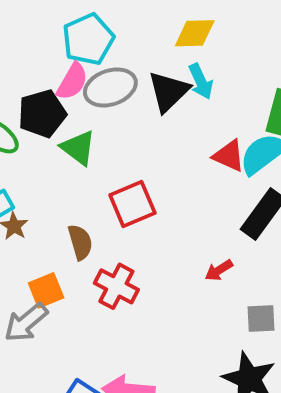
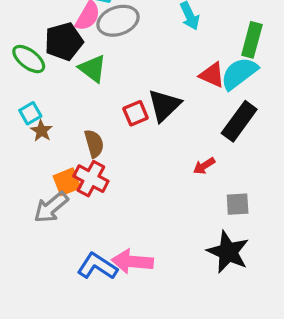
black triangle: (169, 92) -> (164, 105), moved
red square: (132, 204) -> (136, 113), size x0.7
red cross: (116, 286) -> (91, 179), moved

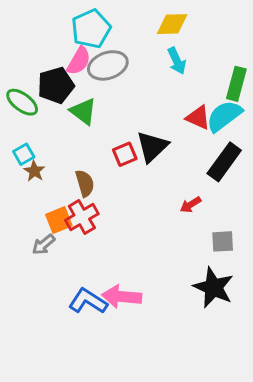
red cross: (91, 179) -> (82, 217), turned 32
gray arrow: (51, 207) -> (44, 245), size x0.7

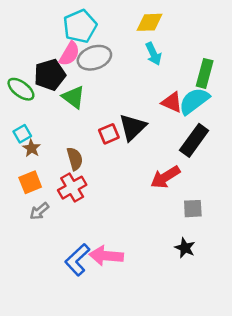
red arrow: (190, 205) -> (165, 177), size x1.6
orange square: (59, 220) -> (30, 182), moved
black star: (213, 287) -> (185, 248), size x0.6
blue L-shape: (88, 301) -> (77, 260), turned -76

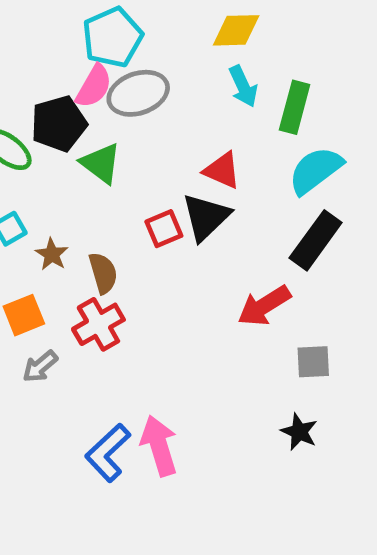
green rectangle: (205, 73) -> (295, 107), moved
red triangle: (172, 102) -> (222, 170), moved
brown star: (31, 148) -> (52, 254), moved
pink arrow: (106, 256) -> (159, 446), turned 68

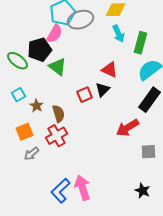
gray ellipse: (138, 93) -> (81, 20), moved
black triangle: (206, 217) -> (103, 90), size x0.7
black star: (299, 432) -> (143, 191), moved

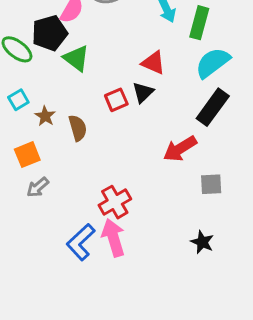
red cross: (57, 136) -> (115, 202), moved

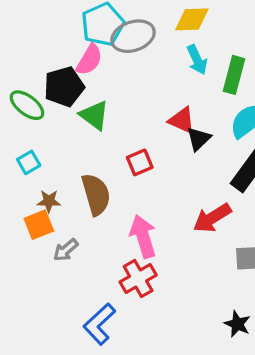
black triangle: (143, 92) -> (199, 139), moved
brown star: (45, 116) -> (49, 201), moved, turned -30
brown semicircle: (78, 128) -> (96, 194), size x1.4
gray arrow: (38, 187) -> (66, 250), moved
pink arrow: (113, 238) -> (143, 236), moved

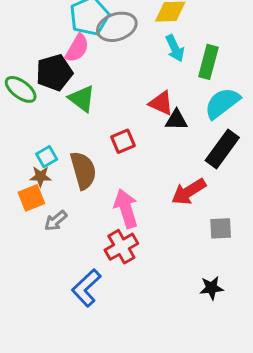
black triangle: (199, 139) -> (176, 120), turned 45
cyan square: (29, 162) -> (47, 157), moved
black star: (237, 324) -> (212, 288), turned -30

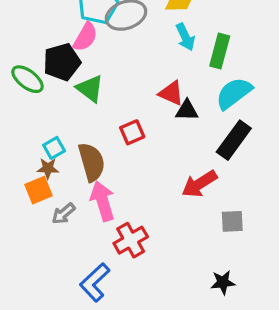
pink arrow: (126, 209) -> (103, 201), moved

